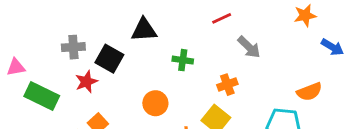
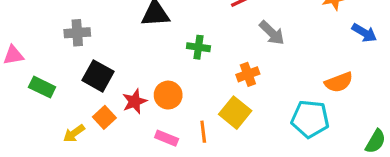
black square: (109, 59) -> (98, 76), moved
red star: (86, 82) -> (135, 101), moved
green rectangle: (42, 96) -> (42, 87), size x0.7

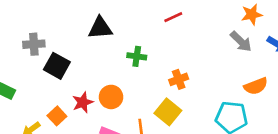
gray arrow: (272, 33) -> (241, 41), moved
black square: (98, 76) -> (57, 66), moved

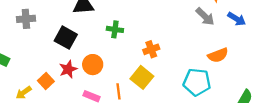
black square: (57, 66) -> (66, 38), moved

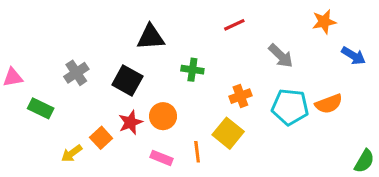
gray arrow: (205, 17) -> (281, 56), moved
gray cross: (26, 19) -> (76, 73), moved, turned -30
cyan pentagon: (197, 82) -> (290, 107), moved

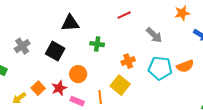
red star: (131, 122) -> (59, 88), moved

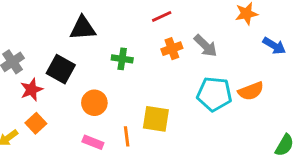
orange cross: (128, 61) -> (172, 49), moved
yellow square: (120, 85) -> (156, 119), turned -30
red star: (59, 88) -> (32, 90), moved

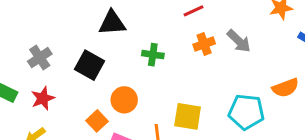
red star: (32, 90) -> (43, 98), moved
cyan pentagon: (214, 94) -> (246, 112), moved
orange square: (36, 123) -> (97, 121), moved

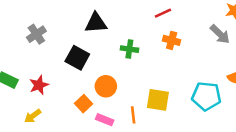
gray arrow: (239, 41) -> (220, 34), moved
orange cross: (204, 44) -> (172, 40), turned 35
gray cross: (40, 58) -> (36, 34), moved

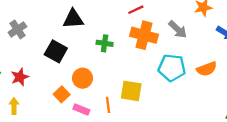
gray arrow: (220, 34) -> (178, 29), moved
orange cross: (172, 40) -> (144, 35), size x1.6
cyan pentagon: (206, 96) -> (172, 68), moved
yellow arrow: (33, 116) -> (14, 106), turned 126

